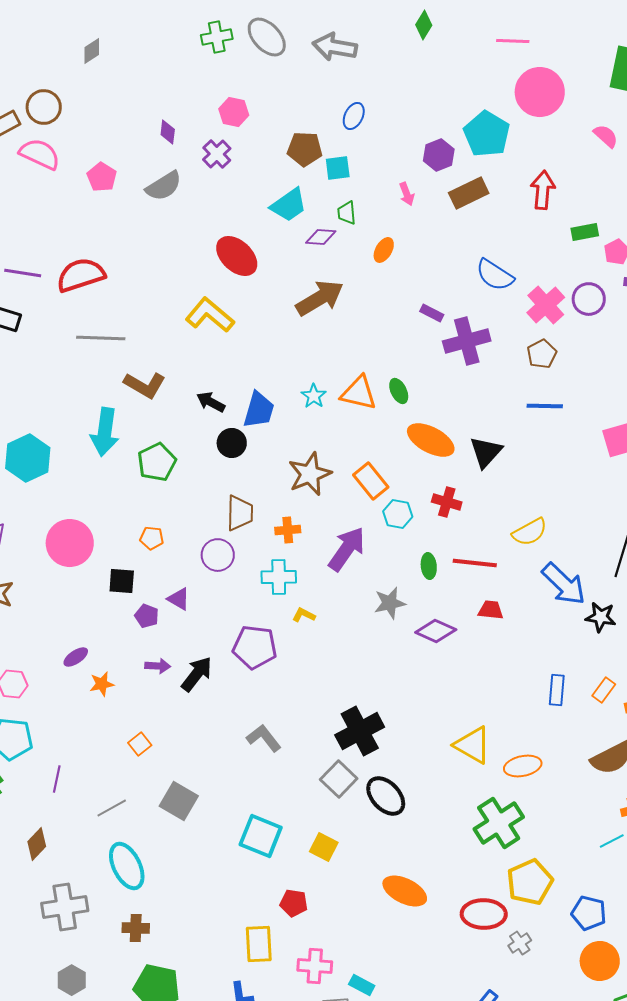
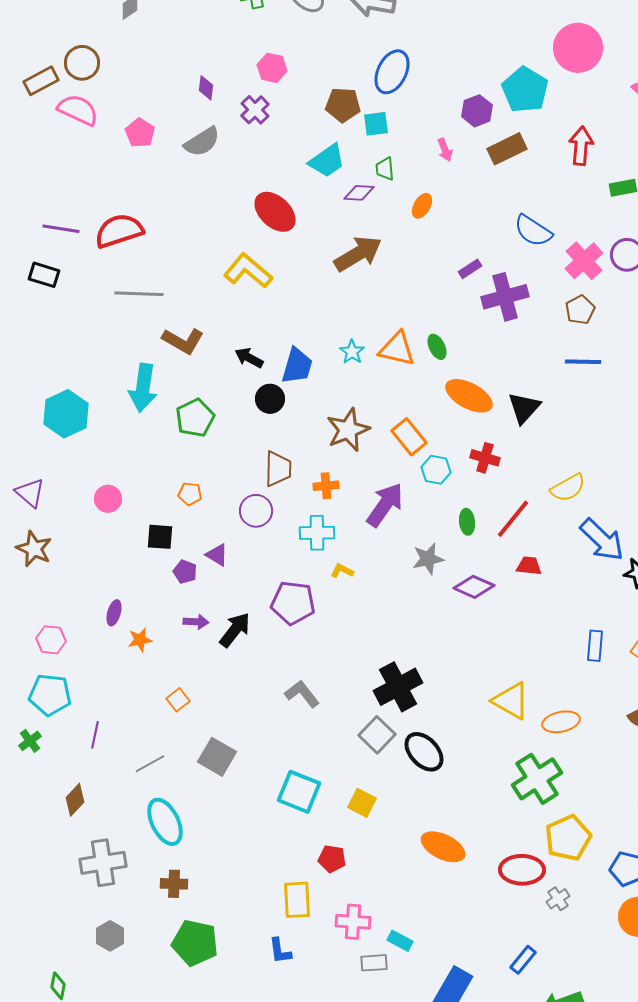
blue ellipse: (354, 116) -> (392, 72), size x1.6
purple rectangle: (432, 313) -> (470, 269), turned -60
pink circle: (70, 543) -> (108, 499), size x0.6
red line: (475, 563) -> (513, 519), turned -57
purple ellipse: (76, 657) -> (114, 613), turned -40

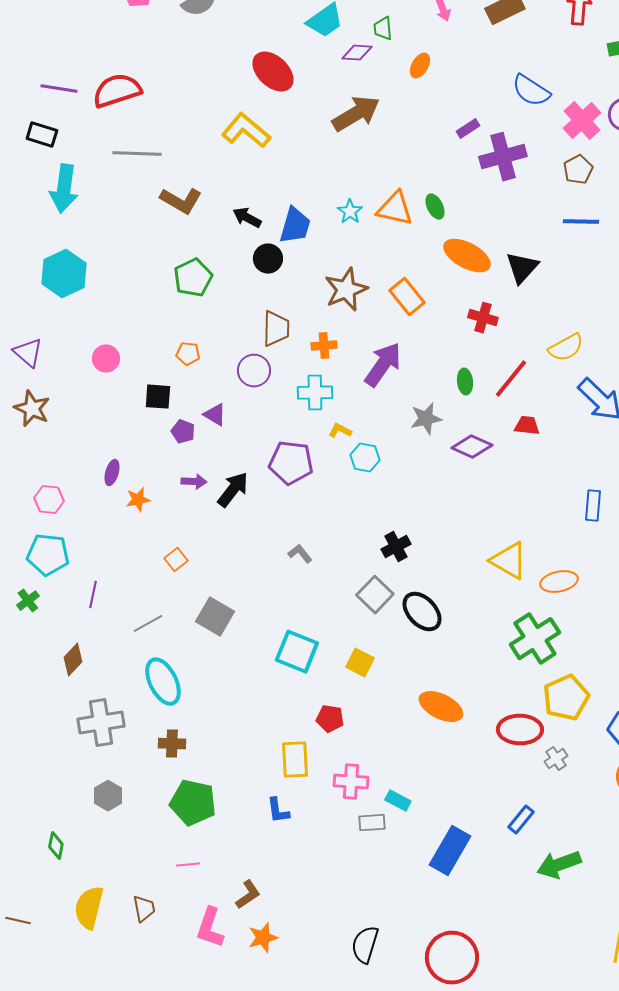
cyan arrow: (143, 388) -> (64, 189), moved
cyan hexagon: (436, 470) -> (365, 458), moved
black cross: (398, 687) -> (396, 547), size x0.6
gray L-shape: (302, 694) -> (300, 554), size x0.7

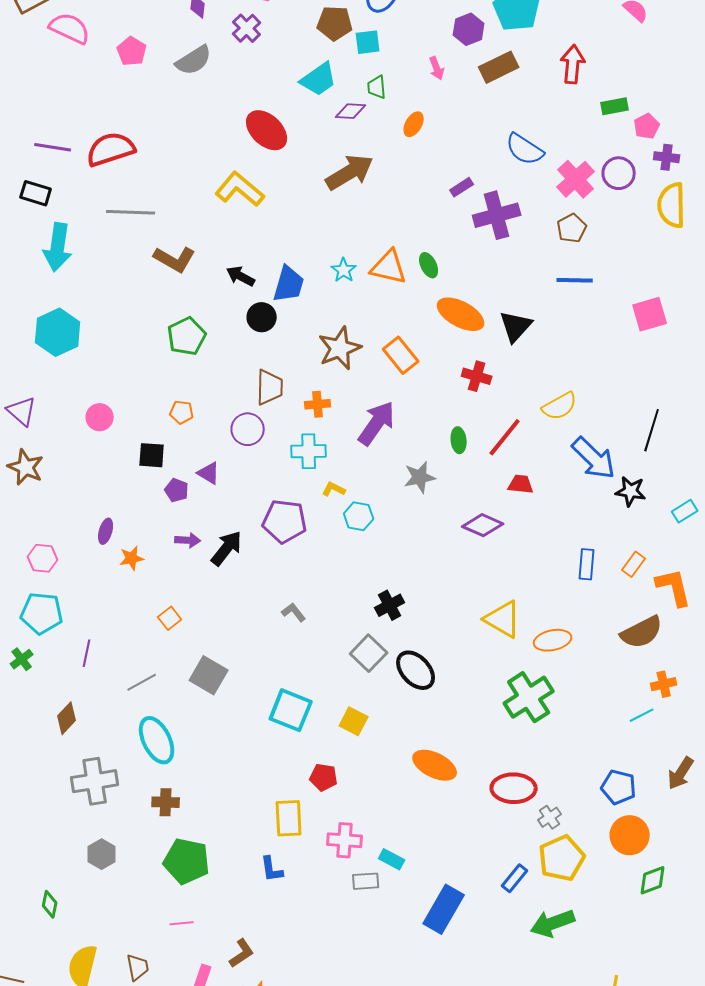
purple diamond: (472, 447) -> (483, 525), moved
yellow pentagon: (566, 698) -> (562, 858), moved

